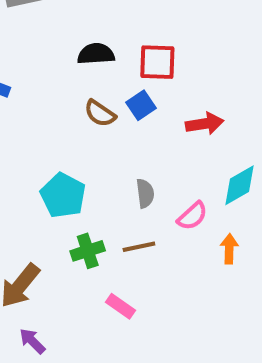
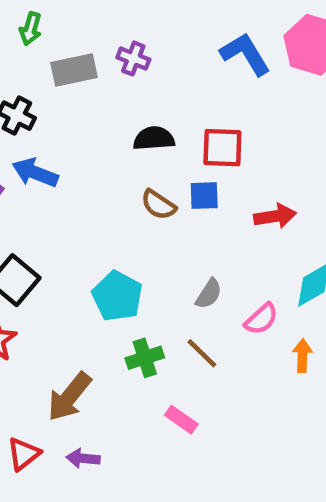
blue square: (141, 105) -> (204, 196), turned 32
gray semicircle: (145, 193) -> (209, 294), turned 40
brown line: (139, 247) -> (202, 353), turned 56
purple arrow: (32, 341) -> (83, 458), turned -40

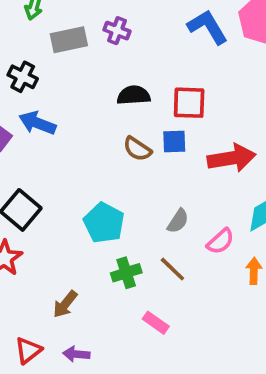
red arrow: (275, 216) -> (232, 158), size x1.4
brown arrow: (69, 397) -> (65, 304), size x0.7

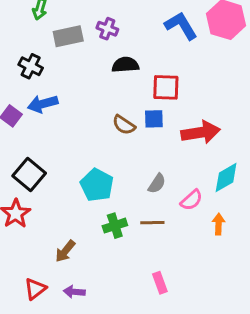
black semicircle: (134, 95) -> (125, 65), moved
blue arrow: (37, 123) -> (43, 104), turned -36
brown line: (172, 269) -> (152, 223), turned -45
pink rectangle: (156, 323) -> (160, 283), moved, turned 35

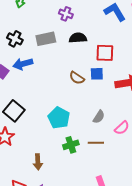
gray rectangle: (68, 36) -> (46, 39), moved
brown arrow: (65, 251) -> (38, 162), turned -42

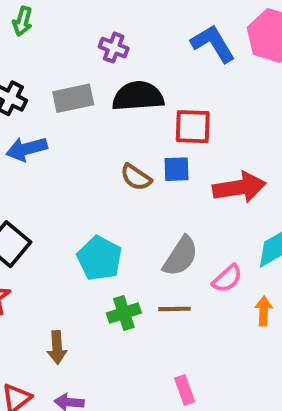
black semicircle: (78, 38) -> (138, 96), size x1.4
gray semicircle: (99, 117) -> (181, 256), size x1.5

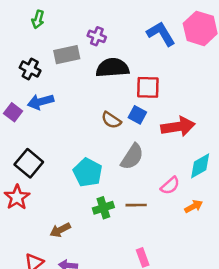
gray rectangle: (73, 98) -> (67, 55), moved
blue square: (177, 169) -> (137, 115), turned 30
gray semicircle: (181, 256) -> (132, 157), moved
orange arrow: (264, 311) -> (194, 206), turned 60
brown arrow: (57, 347) -> (60, 230), turned 66

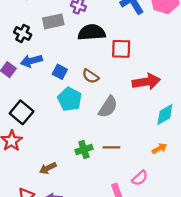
blue square: (137, 115) -> (60, 72), moved
cyan pentagon: (88, 172) -> (70, 99), moved
pink semicircle: (170, 185) -> (140, 178), moved

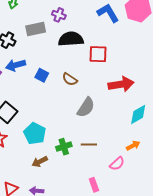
cyan pentagon: (70, 99) -> (35, 134), moved
brown arrow: (48, 168) -> (40, 162), moved
pink semicircle: (140, 178) -> (117, 164), moved

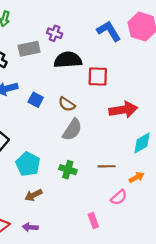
gray semicircle: (86, 107) -> (72, 130), moved
brown line: (89, 145) -> (107, 166), moved
green cross: (64, 147) -> (68, 170), moved, turned 35

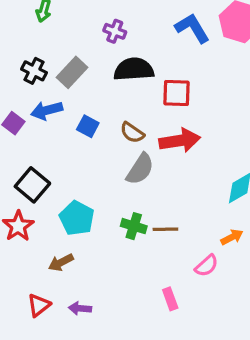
gray rectangle: (29, 49) -> (72, 72), moved, turned -35
red arrow: (123, 110) -> (180, 141), moved
brown line: (107, 166) -> (165, 229), moved
brown arrow: (33, 195) -> (61, 262), moved

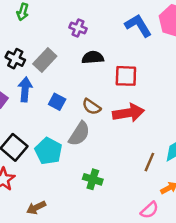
black semicircle: (134, 69) -> (93, 57), size x0.7
blue arrow: (47, 110) -> (25, 89), turned 110
gray semicircle: (140, 169) -> (79, 134), moved
cyan pentagon: (77, 218) -> (48, 151), moved
brown line: (165, 229) -> (149, 162), moved, turned -66

